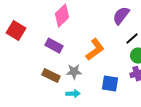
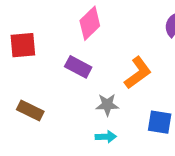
red square: (16, 31) -> (23, 45), turned -36
brown rectangle: (51, 76) -> (30, 110), moved

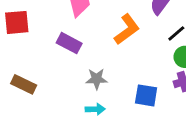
orange L-shape: (138, 73) -> (127, 29), moved

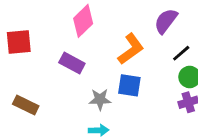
blue square: (146, 95) -> (129, 85), moved

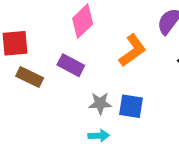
blue square: (129, 85) -> (131, 106), moved
brown rectangle: (26, 105) -> (30, 77), moved

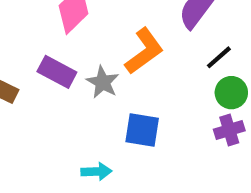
gray star: (100, 103) -> (103, 82), moved, turned 30

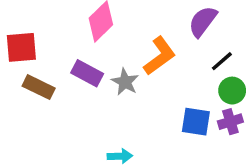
blue square: (142, 130) -> (196, 122), moved

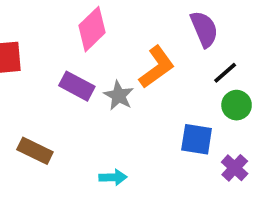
purple semicircle: (203, 21) -> (204, 29), turned 120
brown rectangle: (39, 87) -> (35, 151), moved
purple cross: (230, 122) -> (235, 168), moved, turned -30

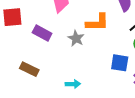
orange L-shape: (157, 67) -> (97, 22), turned 35
purple rectangle: (77, 86) -> (42, 33), moved

